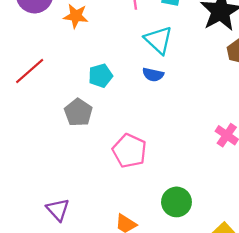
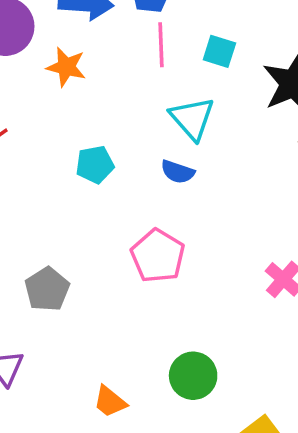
gray pentagon: (78, 112) -> (47, 289), moved
pink pentagon: (129, 151) -> (158, 256), moved

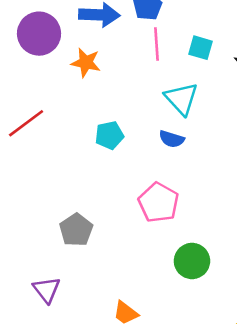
green circle: (193, 376) -> (192, 261), moved

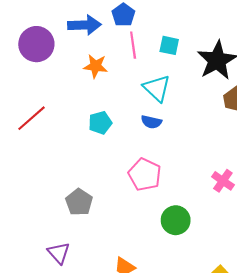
orange star: (86, 63) -> (96, 66), moved

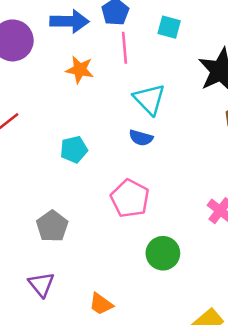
cyan square: (169, 45) -> (169, 27), moved
cyan pentagon: (100, 123) -> (74, 149), moved
purple triangle: (59, 253) -> (41, 284), moved

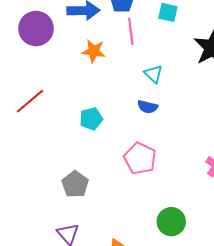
cyan triangle: (149, 99) -> (153, 74), size x0.7
green circle: (163, 253) -> (171, 222), moved

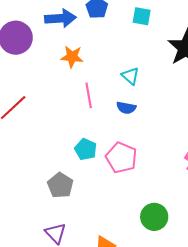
pink line: (131, 31) -> (89, 95), moved
cyan pentagon: (91, 119) -> (86, 149), moved, turned -30

